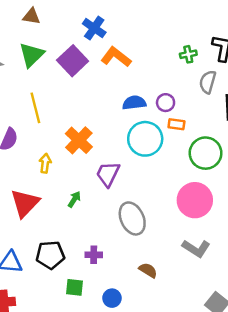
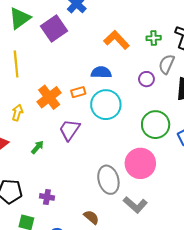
orange L-shape: (116, 57) -> (116, 40), moved
purple circle: (166, 103) -> (146, 79), moved
orange rectangle: (176, 124) -> (78, 92), moved, turned -32
gray ellipse: (132, 218) -> (108, 180), moved

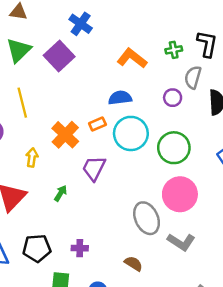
green circle: (156, 125) -> (174, 148), moved

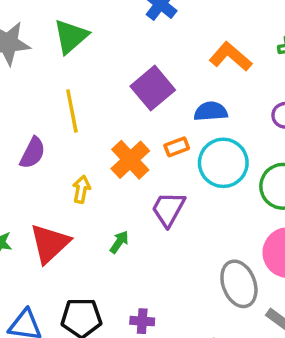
purple square: (59, 56) -> (153, 88), moved

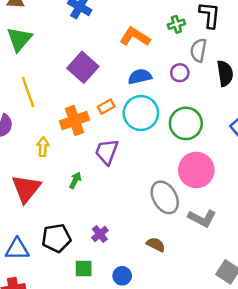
blue semicircle: (211, 111) -> (140, 77), moved
orange cross: (130, 160) -> (75, 121), turned 32
purple cross: (142, 321) -> (100, 234), turned -35

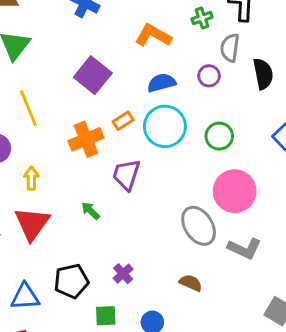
green circle: (186, 123) -> (219, 136), size x0.7
yellow arrow: (43, 147) -> (31, 178), moved
green arrow: (75, 180) -> (90, 211), turned -70

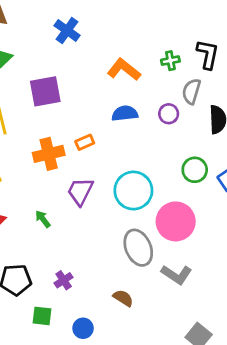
purple square: (93, 75) -> (45, 91), moved, turned 32
cyan circle: (165, 126) -> (133, 191), moved
green circle: (219, 136) -> (195, 170), moved

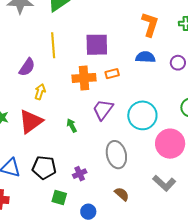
orange L-shape: (124, 70) -> (150, 24), turned 60
purple square: (45, 91) -> (97, 45), moved
gray ellipse: (138, 248) -> (116, 155), moved

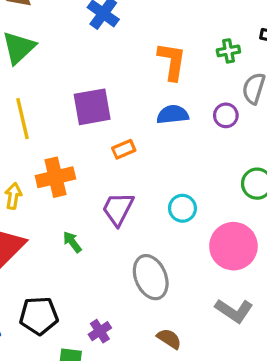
orange cross: (84, 78) -> (55, 177), moved
cyan circle: (142, 115) -> (182, 208), size x0.6
purple cross: (80, 174) -> (100, 331), moved

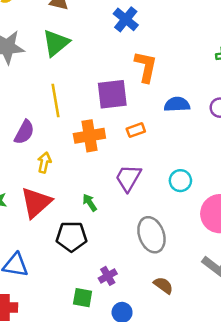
orange L-shape: (172, 61) -> (146, 67), moved
orange cross: (55, 177) -> (89, 136), moved
black pentagon: (39, 316) -> (71, 237), moved

